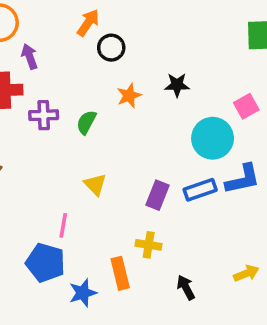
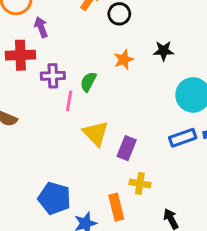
black circle: (111, 48) -> (119, 14), moved
yellow triangle: (95, 184) -> (96, 133), size x1.4
purple rectangle: (157, 195) -> (127, 148), moved
pink line: (63, 225) -> (69, 101), moved

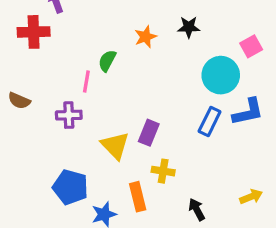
purple cross: (53, 76) -> (69, 115), moved
yellow triangle: (96, 133) -> (115, 145), moved
blue rectangle: (183, 138) -> (210, 121), turned -45

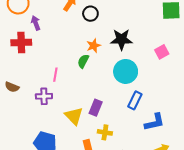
black star: (189, 27) -> (121, 39), size x1.5
green semicircle: (107, 61) -> (83, 61), moved
cyan circle: (221, 75) -> (126, 71), moved
blue L-shape: (248, 112) -> (155, 122), moved

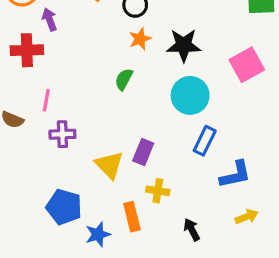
orange star: (94, 46) -> (140, 39), moved
pink square: (162, 52) -> (247, 65), size x1.5
pink line: (55, 75) -> (46, 100), moved

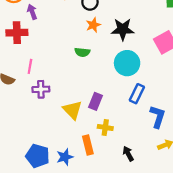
green semicircle: (124, 79) -> (82, 52), turned -112
blue L-shape: (235, 175) -> (158, 117), turned -60
blue pentagon: (64, 207) -> (38, 156), moved

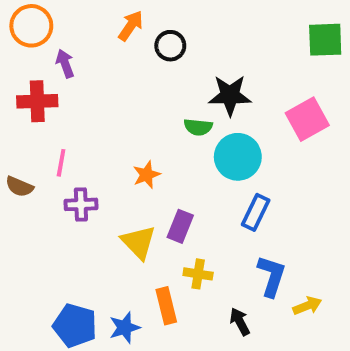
orange star: (93, 25) -> (146, 175), moved
green semicircle: (82, 52) -> (198, 127), moved
blue L-shape: (158, 117) -> (272, 276), moved

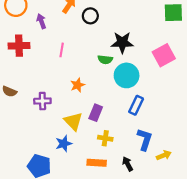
purple arrow: (65, 64) -> (41, 21), moved
pink line: (61, 163) -> (62, 50), moved
orange rectangle: (166, 306) -> (97, 163), moved, turned -72
blue star: (125, 328) -> (64, 144), moved

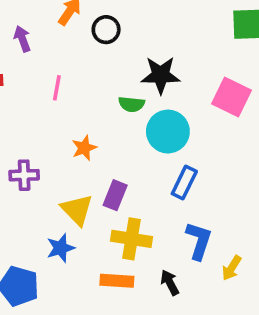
pink square: (164, 55) -> (232, 97), turned -35
yellow cross: (105, 138) -> (132, 239), size x1.5
yellow arrow: (164, 155) -> (232, 268), turned 144

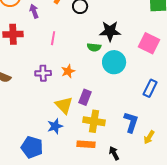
purple cross: (24, 175) -> (43, 73), moved
blue rectangle: (184, 182) -> (150, 88), moved
black arrow: (170, 283) -> (114, 153), moved

